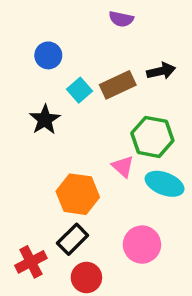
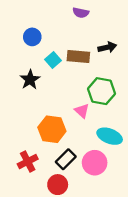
brown rectangle: (118, 85) -> (78, 57), turned 30
cyan ellipse: (165, 184) -> (110, 136), moved
black rectangle: (73, 239) -> (66, 159), moved
red cross: (31, 262) -> (28, 162), moved

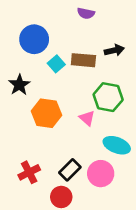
blue circle: (32, 37) -> (34, 39), size x1.5
black star: (30, 80) -> (19, 85), moved
orange hexagon: (52, 129) -> (46, 113), moved

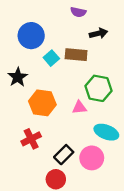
black arrow: (114, 50) -> (98, 33), moved
pink triangle: (87, 118) -> (79, 107), turned -48
red cross: (29, 172) -> (31, 139), moved

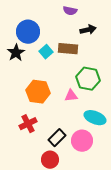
black star: (18, 77) -> (16, 53), moved

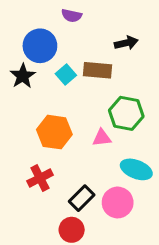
purple semicircle: (70, 11) -> (72, 16), moved

